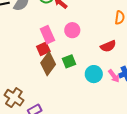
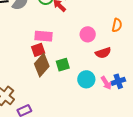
pink circle: (72, 30) -> (88, 34), moved
pink rectangle: (47, 35) -> (44, 36), turned -66

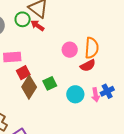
orange semicircle: (117, 25) -> (92, 48), moved, size x1.5
pink rectangle: (44, 36) -> (12, 57), moved
pink arrow: (106, 83) -> (96, 95), turned 32

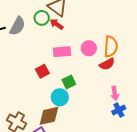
pink rectangle: (12, 57) -> (62, 52), moved
brown diamond: (29, 87) -> (49, 116), moved, turned 45
blue cross: (107, 91) -> (119, 110), moved
cyan circle: (75, 94) -> (60, 97), moved

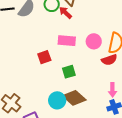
cyan circle: (60, 97) -> (57, 100), moved
brown diamond: (49, 116) -> (74, 98), moved, turned 45

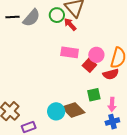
red square: (44, 57) -> (89, 65), moved, turned -32
green square: (69, 72) -> (94, 95), moved

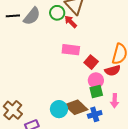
pink circle: (96, 55) -> (96, 80), moved
blue cross: (112, 122) -> (95, 114), moved

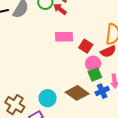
cyan circle: (59, 109) -> (48, 98), moved
blue cross: (95, 114) -> (102, 91), moved

